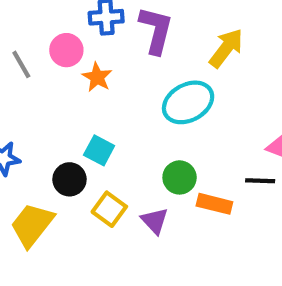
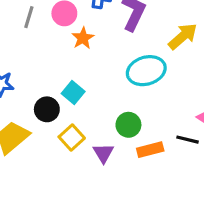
gray line: (21, 64) -> (29, 17), turned 35
orange rectangle: (214, 204) -> (150, 150), turned -40

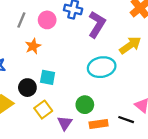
orange star: (83, 38) -> (33, 46), moved
cyan square: (73, 92) -> (48, 77), turned -35

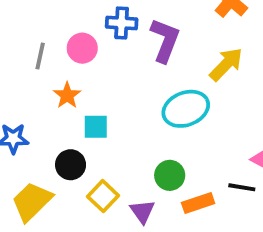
cyan square: (48, 77) -> (96, 127), moved

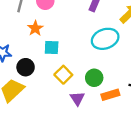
black circle: (71, 165) -> (26, 67), moved
yellow square: (103, 196) -> (63, 75), moved

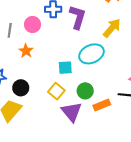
cyan square: (52, 47) -> (65, 68), moved
purple triangle: (77, 99) -> (72, 112), size x1.5

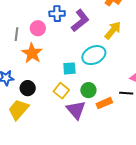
purple L-shape: (78, 17) -> (80, 21), turned 35
orange star: (26, 51) -> (32, 53), size x1.5

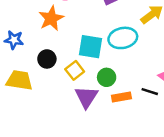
cyan square: (69, 68) -> (90, 47), size x1.5
black circle: (28, 88) -> (47, 59), moved
yellow trapezoid: (18, 110) -> (19, 80), turned 45

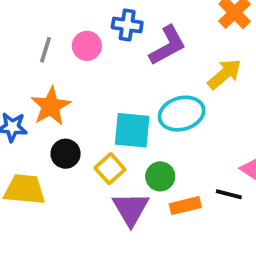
orange star: (51, 18) -> (51, 106), moved

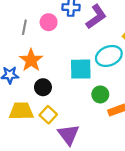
yellow square: (110, 169) -> (48, 115), moved
purple triangle: (131, 209) -> (68, 135), moved

